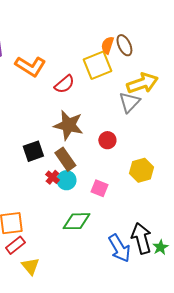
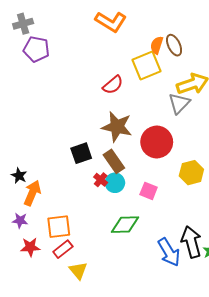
orange L-shape: (30, 66) -> (111, 22), moved
red circle: (107, 140) -> (157, 142), size x1.8

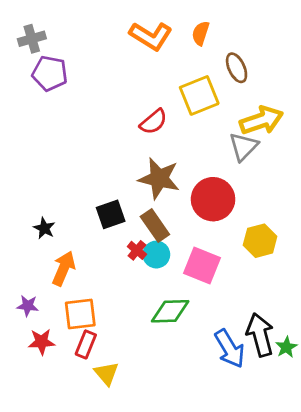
orange semicircle: (157, 45) -> (201, 33), moved
black star: (19, 176) -> (44, 228), moved
pink square: (149, 191) -> (202, 266), size x1.5
orange arrow: (32, 193) -> (64, 268), moved
red rectangle: (63, 249) -> (86, 344), turned -30

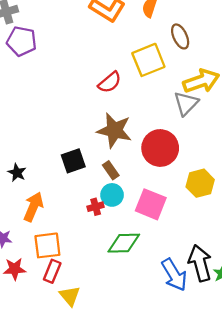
brown rectangle: (155, 225) -> (111, 170), size x0.7
red cross: (137, 250) -> (96, 207), moved, turned 35

